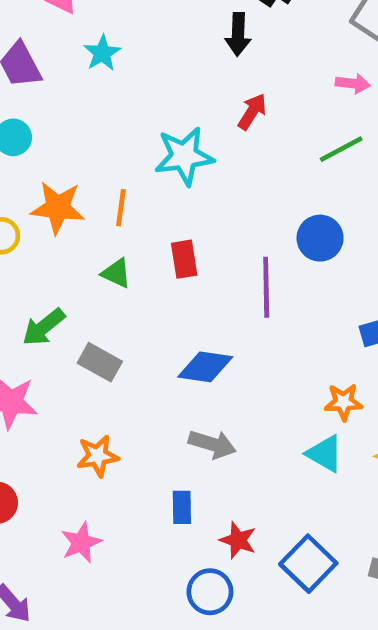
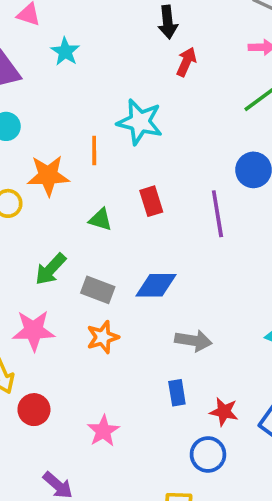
red arrow: (252, 112) -> (186, 62), moved
cyan star: (184, 156) -> (140, 122), turned 30
orange line: (121, 208) -> (94, 151), moved
blue diamond: (205, 367) -> (156, 285), moved
orange star: (98, 456) -> (103, 337), moved

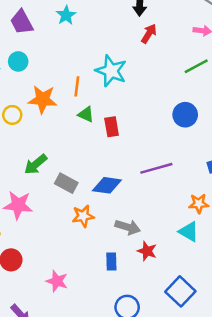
purple line: (217, 214) -> (156, 168), moved, turned 76
green triangle: (100, 220) -> (86, 114), moved
orange star: (103, 337) -> (83, 216), moved
red star: (224, 412) -> (147, 251), moved
pink star: (103, 431) -> (57, 281), turned -30

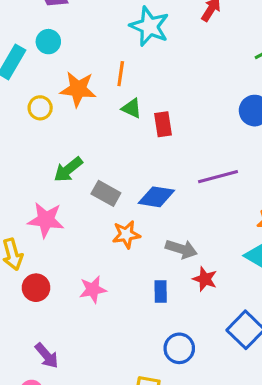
cyan star: (111, 71) -> (149, 26), moved
pink star: (57, 281) -> (93, 290), moved, turned -30

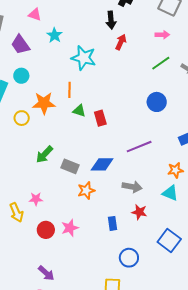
pink star: (46, 220) -> (36, 199), moved, size x0.6
gray arrow: (181, 249) -> (132, 187), moved
red circle: (36, 288) -> (46, 230), moved

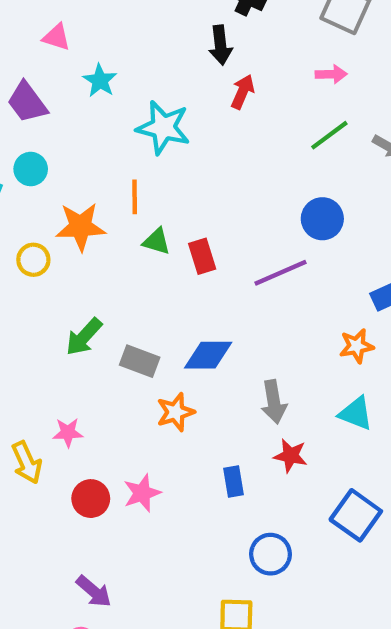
purple line: (139, 147) -> (281, 273), moved
orange star: (175, 170) -> (357, 346), moved
gray arrow: (132, 187) -> (274, 402), turned 72

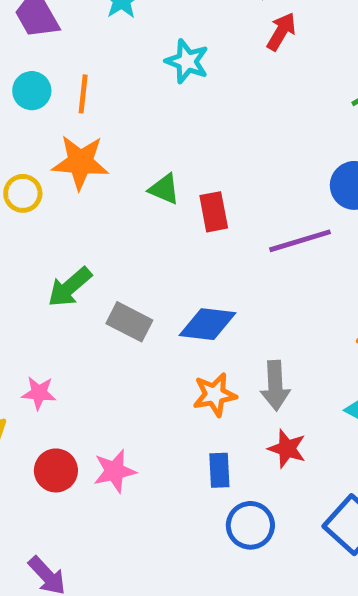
cyan star: (163, 127) -> (187, 61), size x0.7
orange line: (135, 197) -> (83, 94), moved
orange star: (175, 412) -> (215, 395), moved
blue circle: (270, 554) -> (250, 525), moved

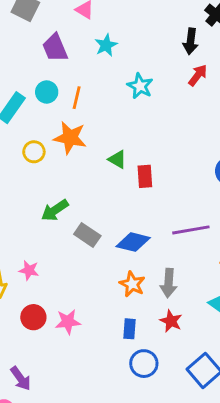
purple line: (300, 241) -> (191, 230), moved
orange star: (215, 395) -> (132, 284), turned 30

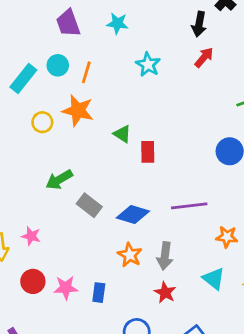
cyan star: (106, 45) -> (117, 23), turned 30
blue rectangle: (130, 329) -> (99, 293), moved

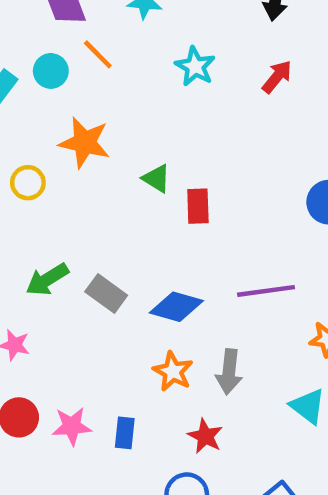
red arrow: (204, 57) -> (277, 77), moved
orange line: (86, 72) -> (98, 54), moved, turned -60
yellow circle: (42, 122) -> (28, 183), moved
green arrow: (59, 180) -> (47, 279), moved
red star: (165, 293) -> (205, 436), moved

